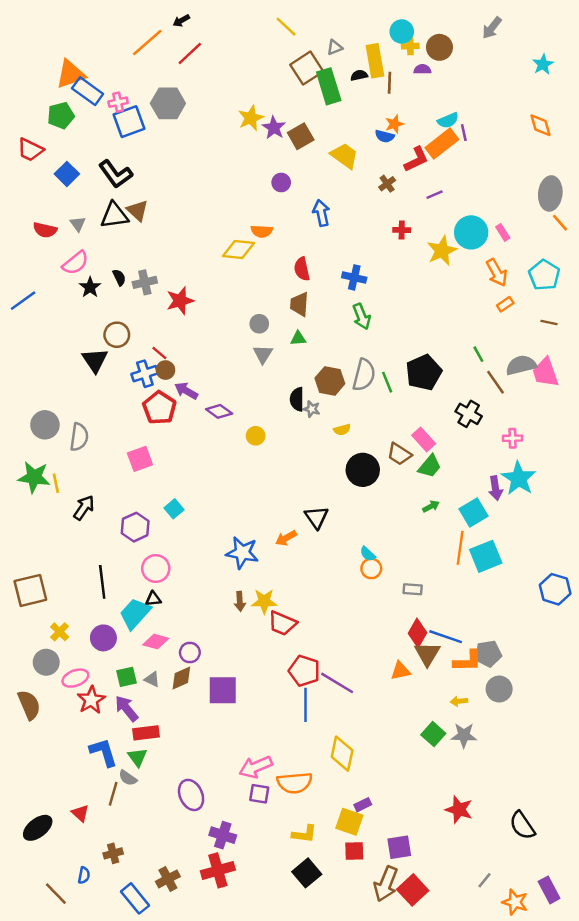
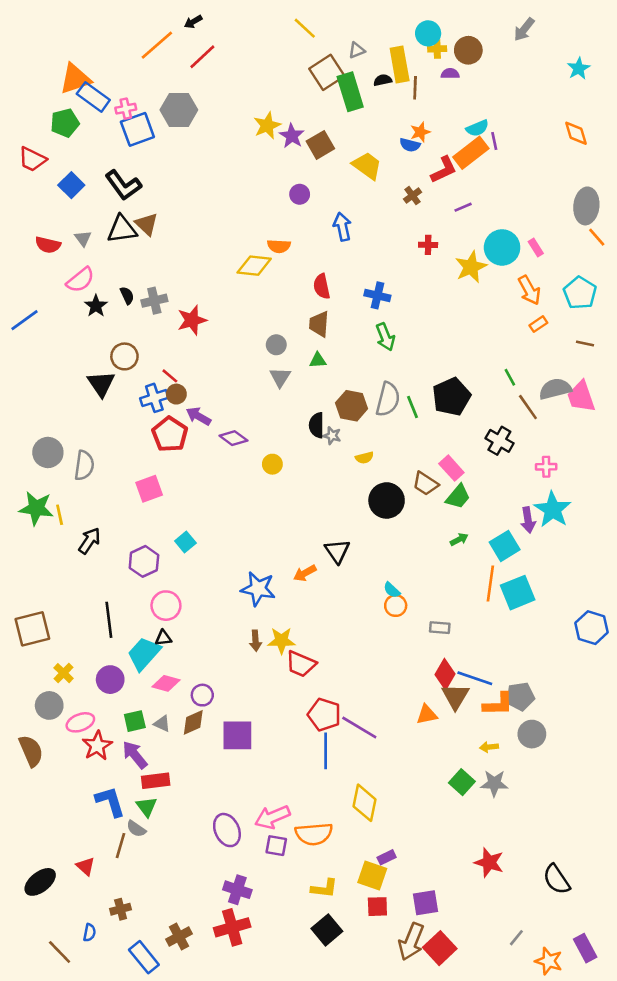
purple ellipse: (191, 795) -> (227, 830), moved

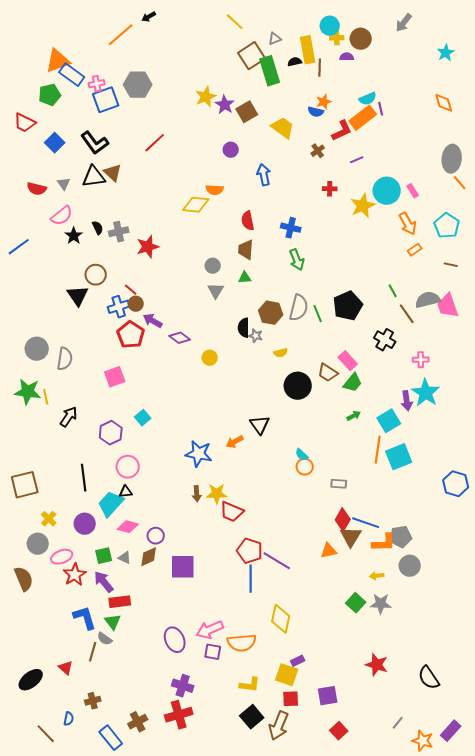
red line: (202, 57) -> (155, 143), moved
brown arrow: (411, 942) -> (279, 726), moved
red square: (440, 948) -> (339, 731), size x0.7
purple rectangle: (585, 948) -> (451, 731), turned 70

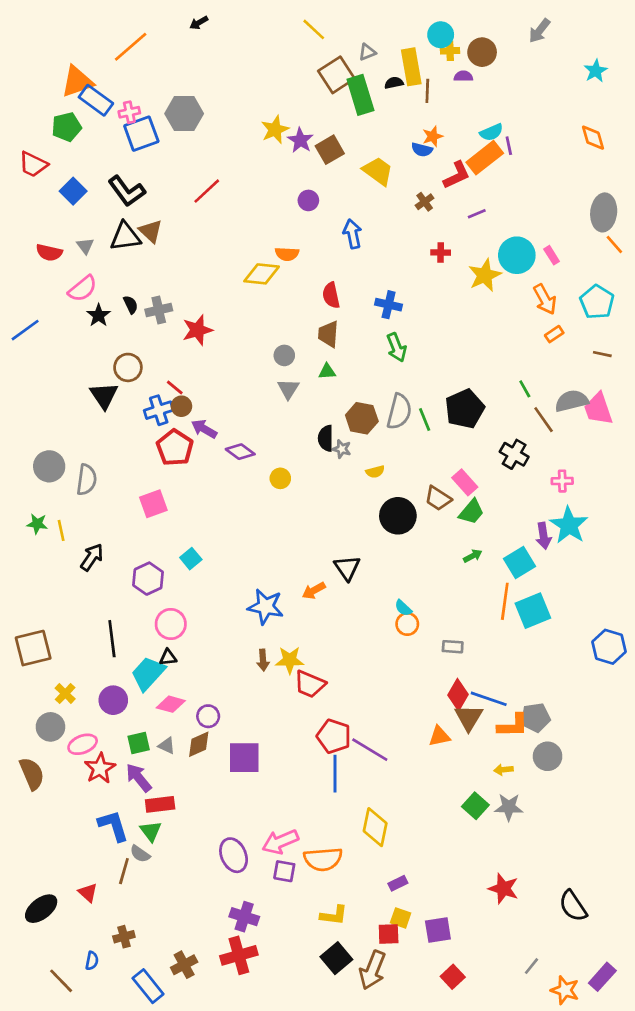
orange line: (121, 35) -> (131, 47), moved
green star: (28, 392) -> (37, 524), size x0.6
yellow square: (287, 675) -> (401, 918), moved, size x0.7

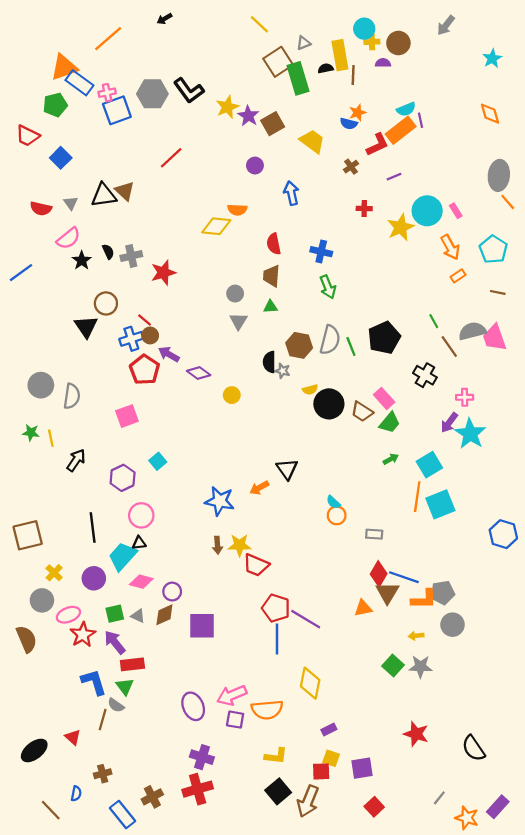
black L-shape: (127, 191) -> (189, 90), moved
black circle: (398, 516) -> (329, 404), moved
purple arrow: (544, 536) -> (449, 423), moved, turned 45

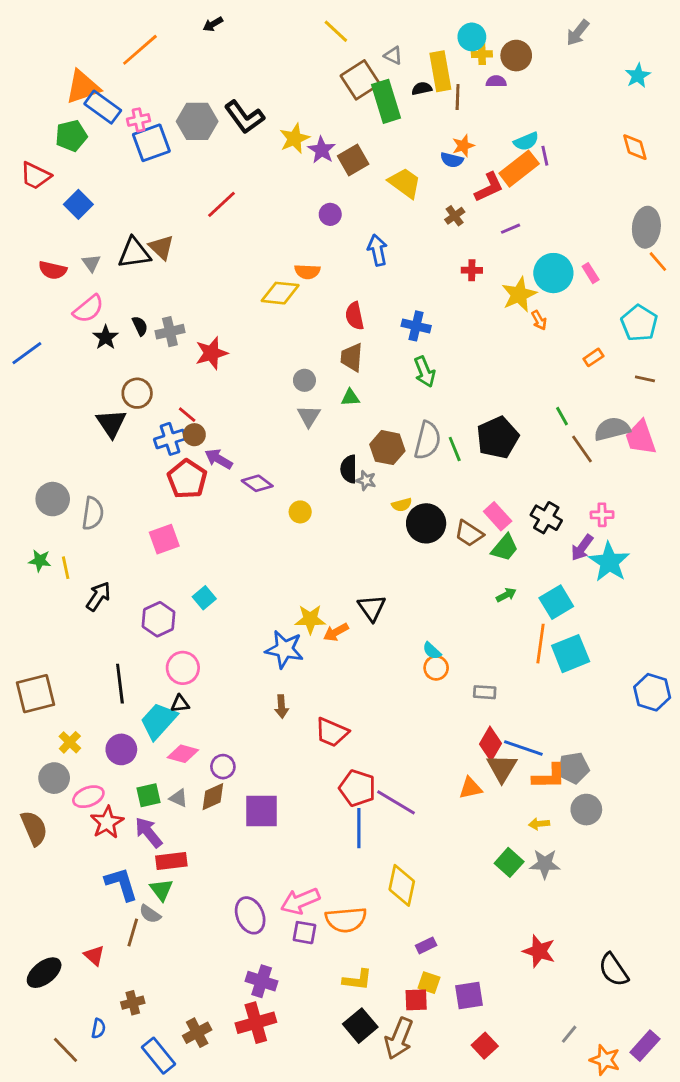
gray triangle: (304, 43) -> (393, 56), turned 48
orange arrow: (450, 247) -> (539, 320), moved, size x0.6
black cross: (425, 375) -> (546, 518), moved
yellow star: (239, 545) -> (310, 619), moved

